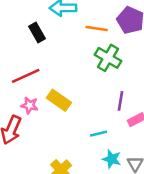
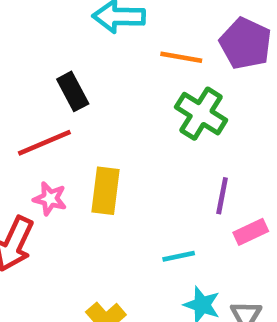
black rectangle: (37, 33) -> (73, 91), moved
yellow rectangle: (59, 100) -> (106, 191), turned 60

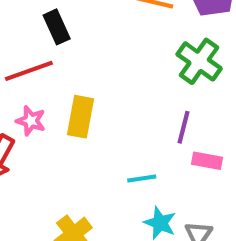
green cross: (201, 114) -> (199, 61), moved
pink rectangle: (251, 232) -> (207, 161), turned 32

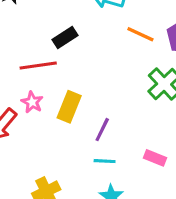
black rectangle: (57, 27) -> (65, 37), turned 70
purple line: (184, 127) -> (102, 130), moved

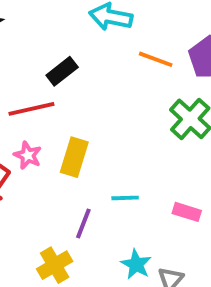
purple line: (102, 130) -> (83, 223), moved
cyan line: (105, 161) -> (125, 198), moved

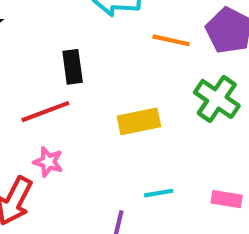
black rectangle: (62, 71) -> (73, 67), turned -52
yellow rectangle: (74, 157) -> (139, 121), moved, turned 69

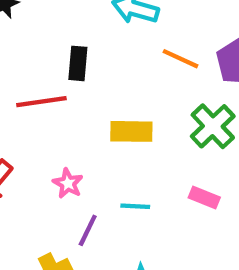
pink star: (48, 162) -> (68, 183), moved
pink rectangle: (227, 199) -> (204, 198), moved

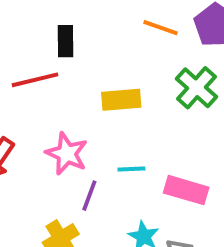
pink star: (68, 183) -> (67, 154), size x1.5
pink rectangle: (204, 198) -> (186, 190), moved, size x1.5

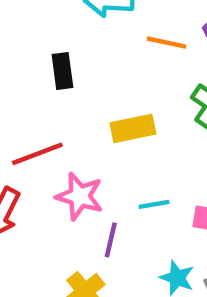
red line: (35, 80) -> (37, 154), moved

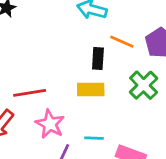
black rectangle: (62, 71) -> (98, 59), moved

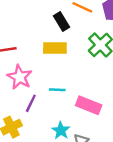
black rectangle: (98, 59) -> (62, 21), turned -36

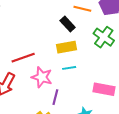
cyan line: (57, 90) -> (69, 68), moved

